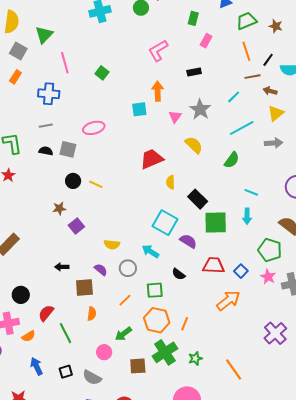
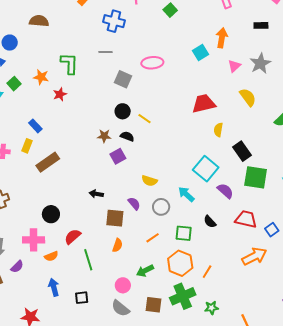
cyan square: (139, 109) -> (201, 53), turned -35
black semicircle: (46, 151) -> (127, 136), moved
gray semicircle: (92, 377) -> (120, 308), moved

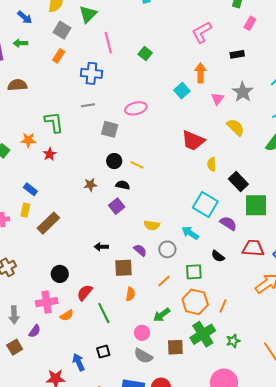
red trapezoid: (204, 104) -> (193, 141), turned -135
brown star: (104, 136) -> (90, 185), moved
blue arrow: (54, 287) -> (79, 362), moved

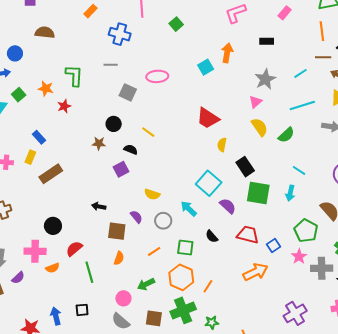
pink triangle: (217, 99) -> (255, 102), moved
yellow semicircle: (236, 127) -> (260, 127), moved
black circle: (114, 161) -> (114, 124), moved

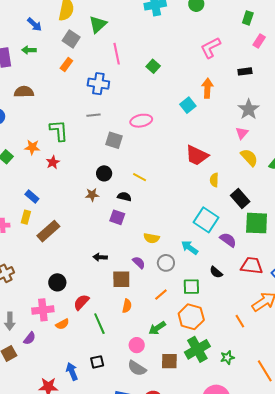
purple square: (121, 169) -> (117, 217), turned -35
orange line: (208, 286) -> (240, 321), moved, turned -56

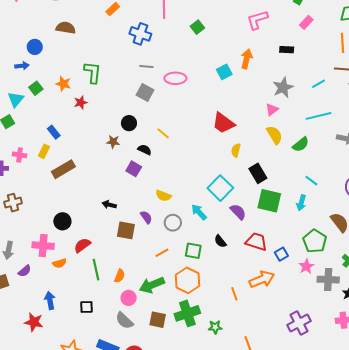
gray line: (93, 115) -> (146, 67), moved
orange semicircle: (127, 306) -> (120, 276), moved
green arrow: (157, 328) -> (152, 285), size x1.4
blue arrow: (72, 371) -> (50, 300), moved

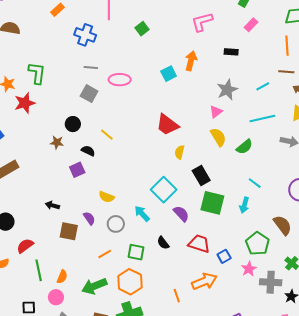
red star: (81, 102) -> (25, 103), size x1.5
purple square: (134, 169) -> (77, 170), turned 35
pink circle: (129, 298) -> (56, 297), moved

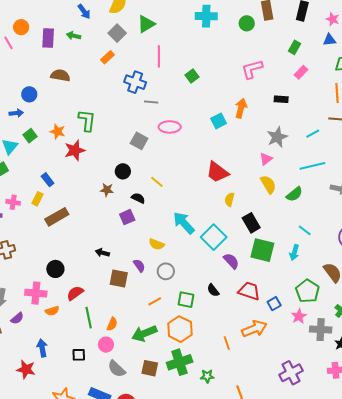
gray line: (91, 68) -> (151, 102), moved
cyan arrow: (142, 214) -> (184, 223), moved, size x1.4

